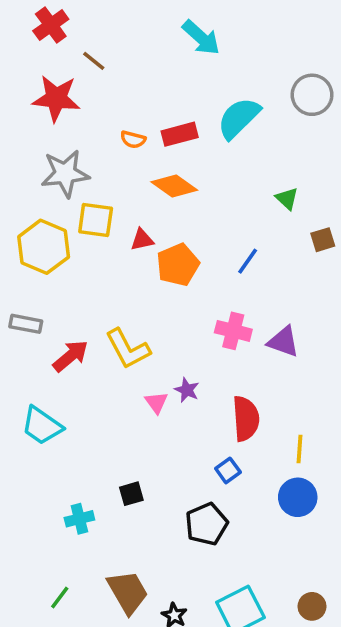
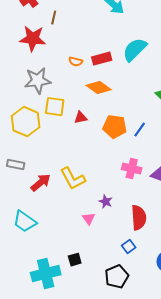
brown line: (94, 61) -> (54, 18), turned 64
orange pentagon: (178, 265) -> (115, 127), moved, turned 30
pink triangle: (156, 402) -> (89, 219), moved
cyan cross: (79, 519) -> (46, 274), size x1.8

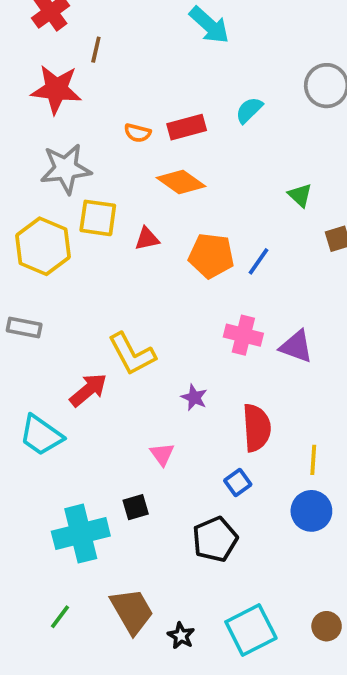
cyan semicircle: (135, 50) -> (249, 110), size x0.6
red arrow: (41, 183) -> (88, 390), moved
pink triangle: (89, 219) -> (162, 454), moved

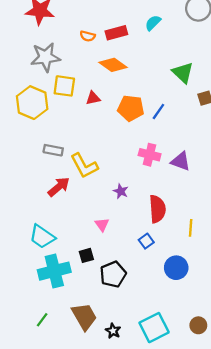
green triangle: (300, 195) -> (183, 73), size x1.5
gray rectangle: (24, 328) -> (53, 150), moved
cyan trapezoid: (41, 435) -> (42, 237), moved
blue circle: (311, 511) -> (176, 268), moved
black pentagon: (215, 539) -> (113, 274), moved

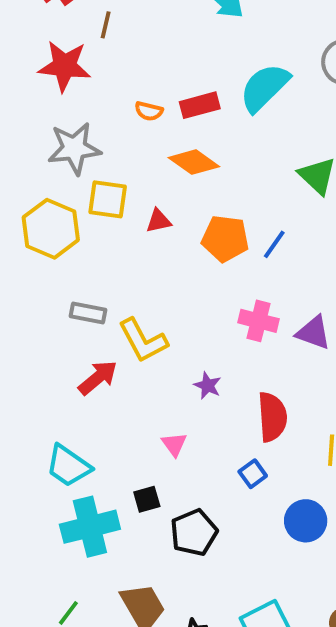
cyan semicircle: (153, 23) -> (264, 88), size x1.8

